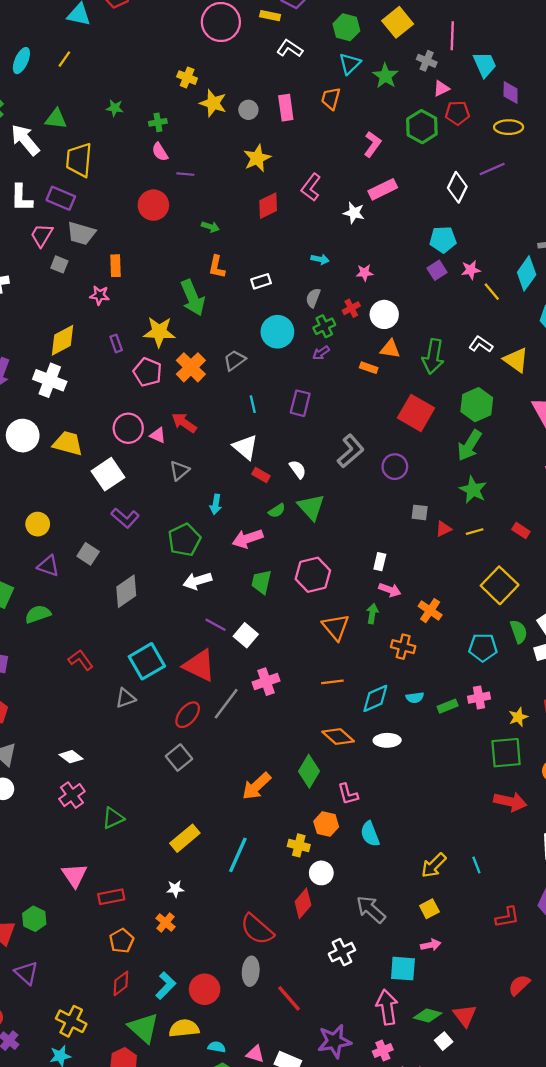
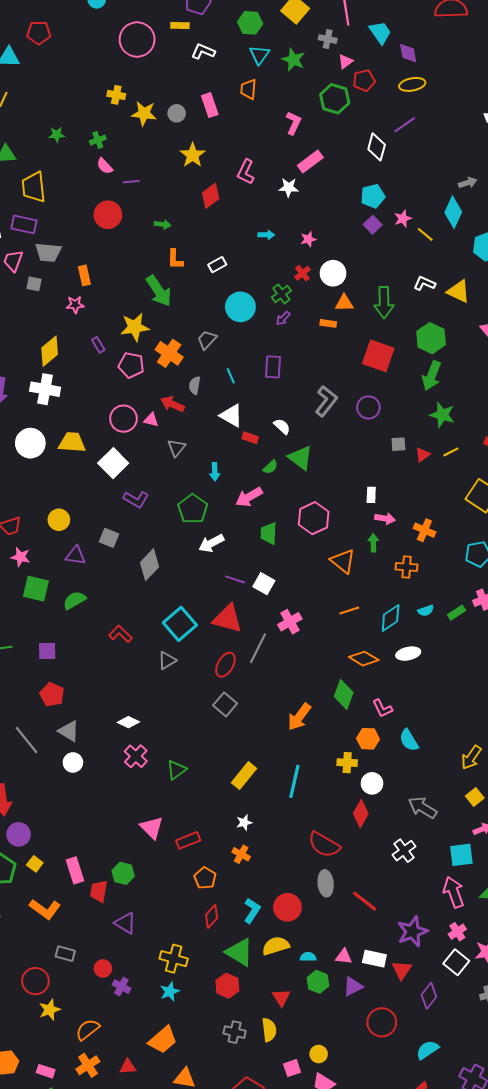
gray semicircle: (313, 298) -> (195, 385), moved

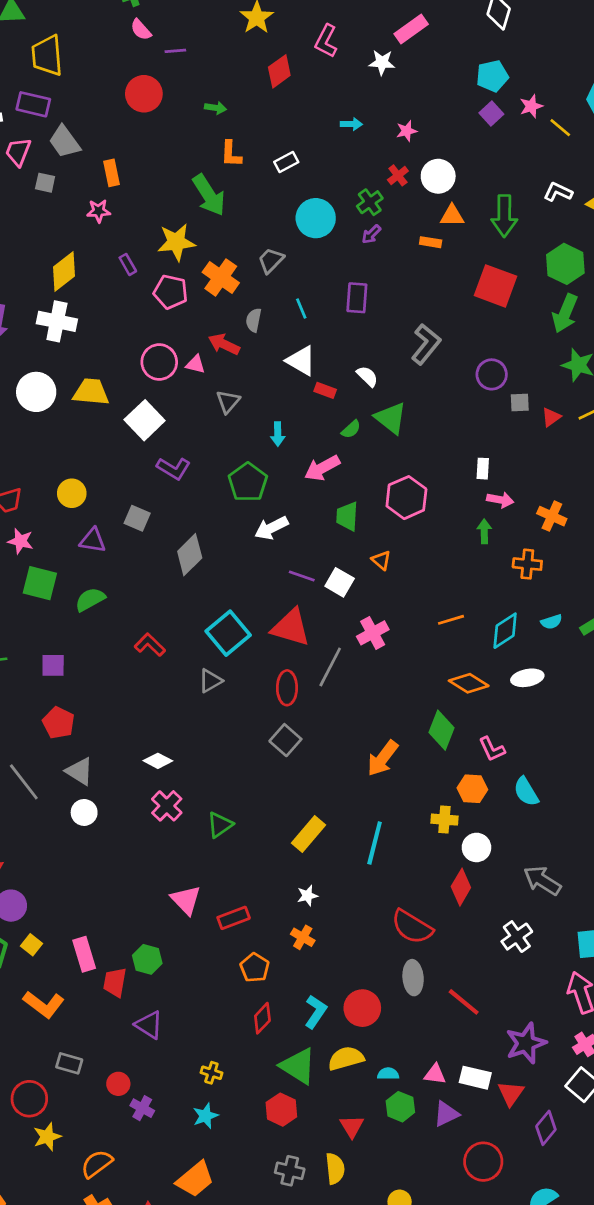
gray trapezoid: (48, 252) -> (65, 142), turned 48
purple circle: (368, 407) -> (492, 374), moved
orange triangle: (343, 561) -> (381, 560), moved, size x0.6
red ellipse: (225, 665) -> (287, 688), turned -30
yellow cross: (174, 959) -> (211, 1073), size x0.6

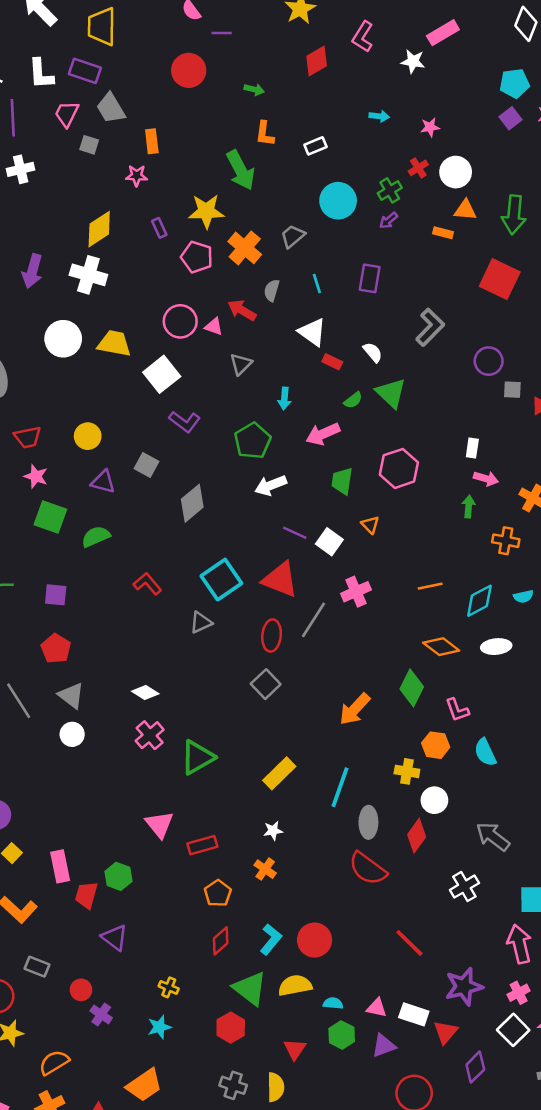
green triangle: (220, 825) -> (197, 757), size x1.4
gray ellipse: (413, 978) -> (368, 822), moved

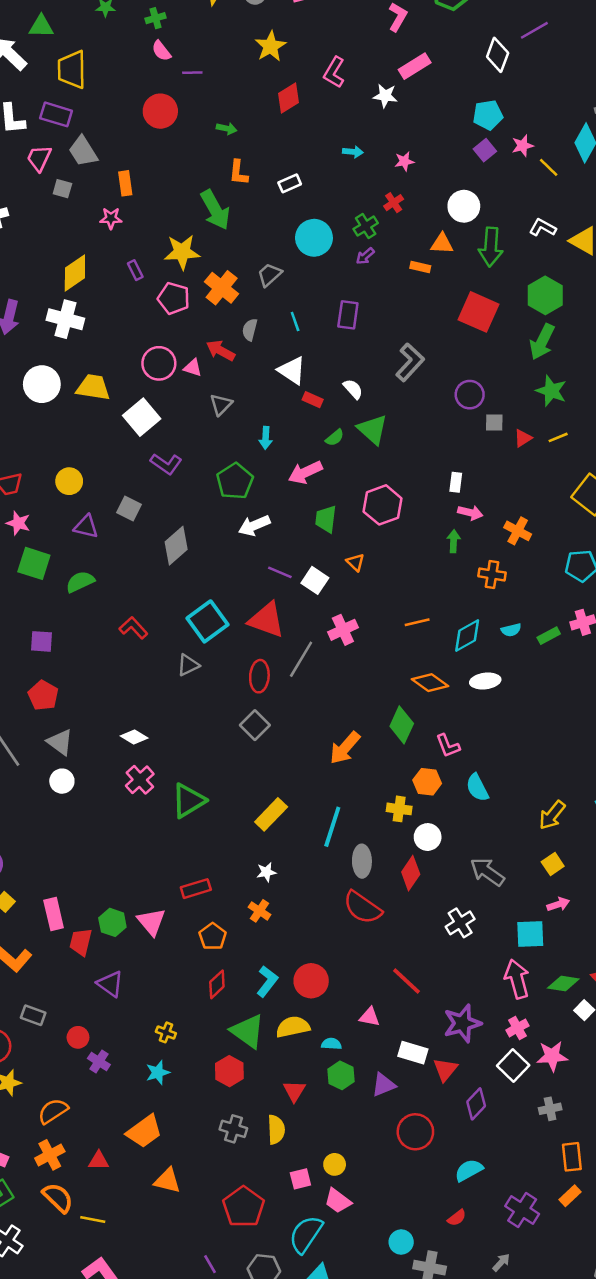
white circle: (456, 172) -> (464, 206), moved
pink triangle: (160, 824) -> (151, 922), moved
pink triangle: (377, 1008) -> (370, 1017), moved

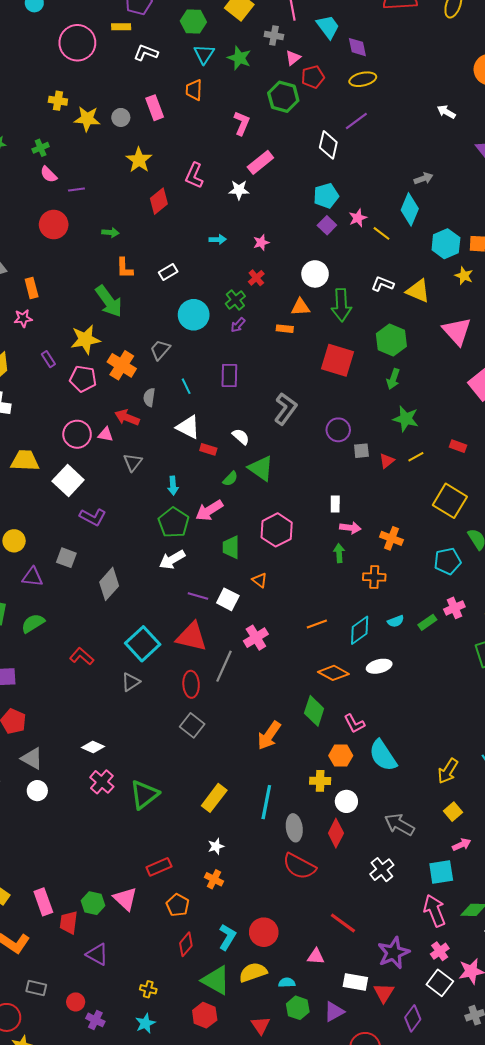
green arrow: (542, 342) -> (393, 379), size x0.7
green pentagon: (235, 481) -> (174, 523), moved
cyan semicircle: (477, 788) -> (383, 756), size x1.4

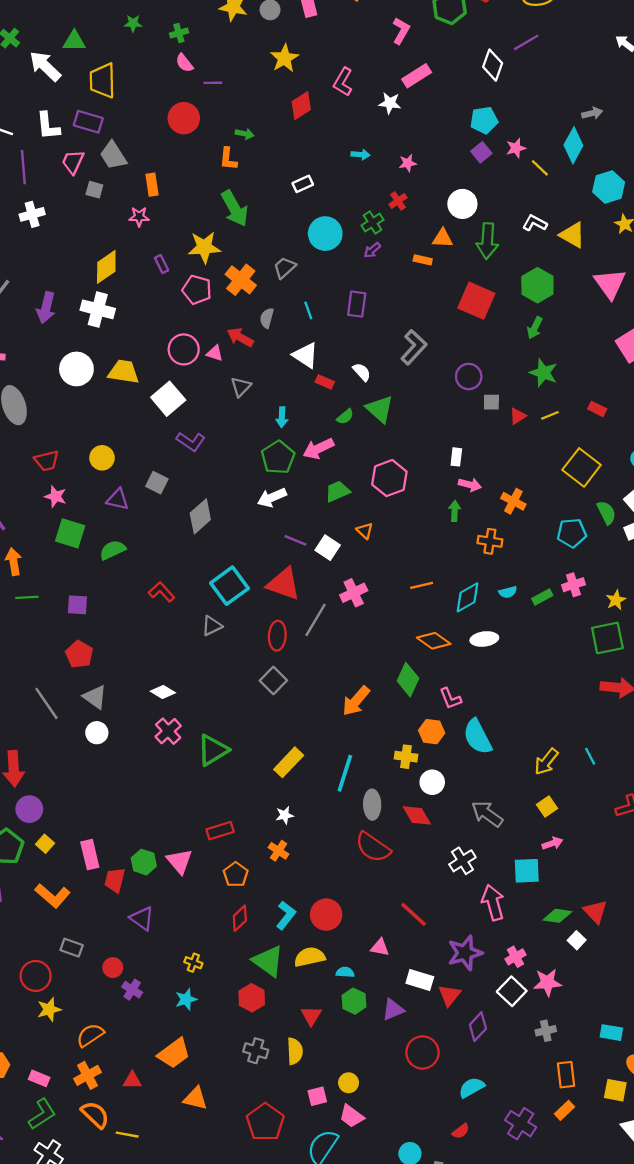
orange L-shape: (125, 268) -> (228, 159), moved
green trapezoid: (231, 547) -> (337, 491), turned 60
red diamond: (336, 833) -> (417, 815), turned -64
pink arrow: (435, 911) -> (493, 903), moved

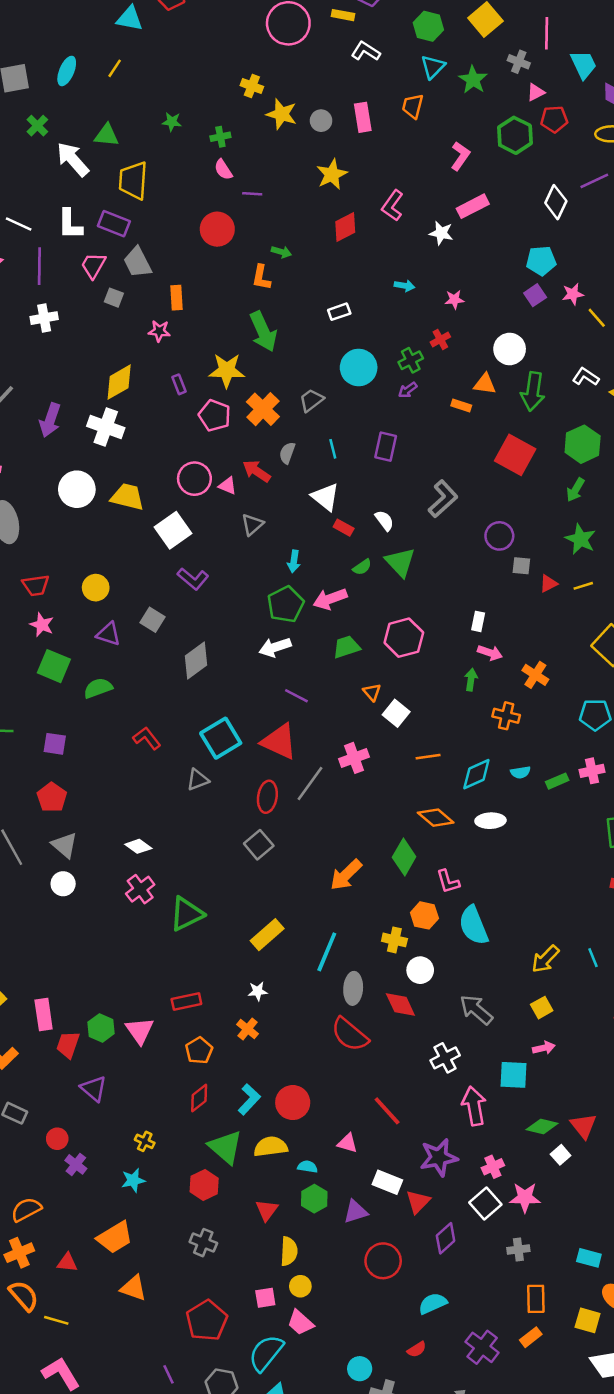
white square: (328, 548) -> (396, 713), moved
yellow semicircle: (295, 1051) -> (289, 1251), moved

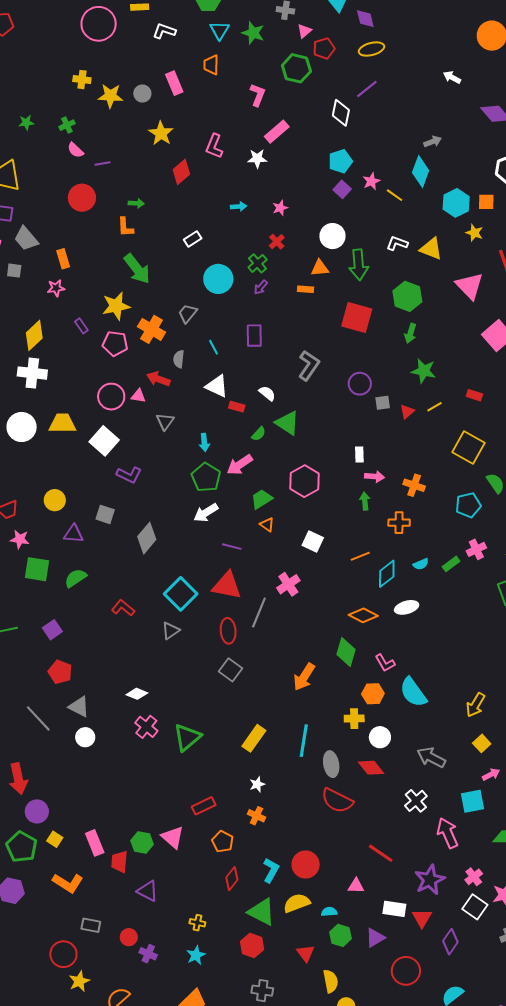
orange triangle: (372, 692) -> (267, 525), moved
purple square: (55, 744) -> (52, 630), turned -30
orange line: (428, 757) -> (360, 556), moved

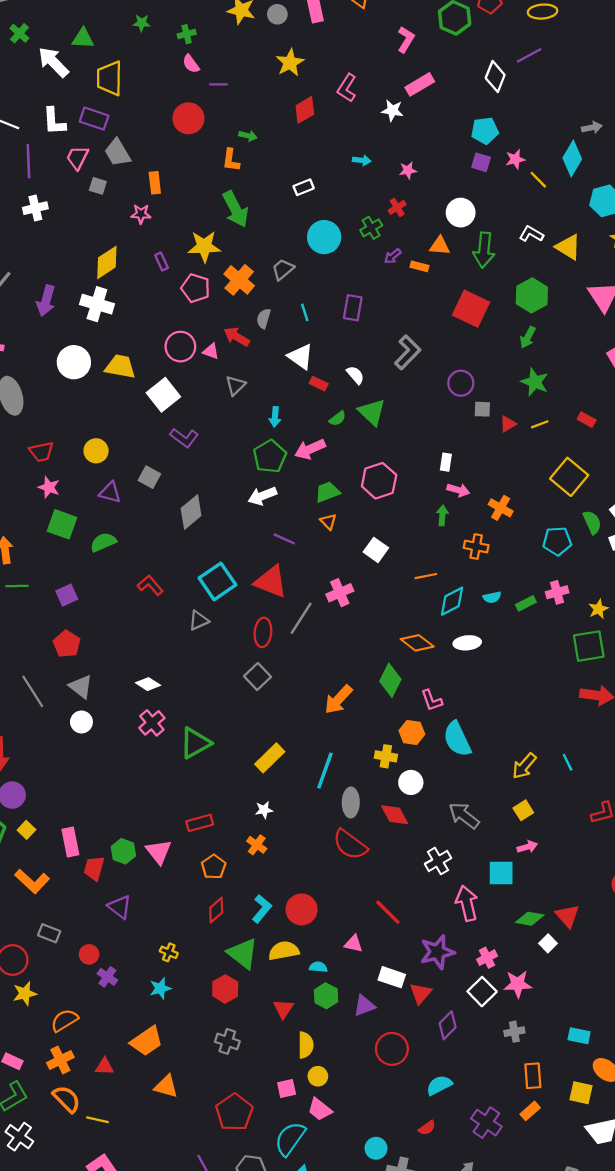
purple square: (342, 189) -> (481, 162), turned -36
purple arrow: (261, 287) -> (393, 256), moved

